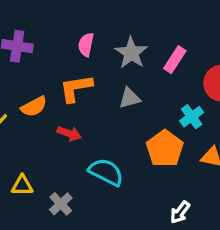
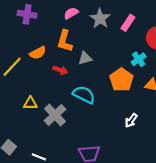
pink semicircle: (86, 45) -> (71, 13), turned 48
orange L-shape: (76, 88) -> (65, 41), turned -65
gray triangle: (130, 98) -> (85, 58), moved
gray cross: (61, 204) -> (55, 115), size x1.5

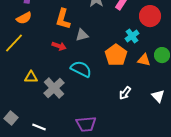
orange semicircle: (38, 53) -> (24, 18), moved

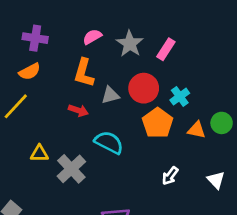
red circle: (150, 16) -> (144, 88), moved

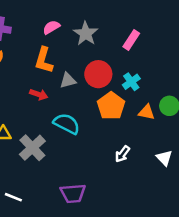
pink rectangle: (166, 49) -> (131, 40), moved

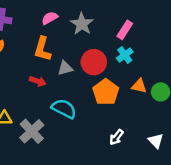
cyan cross: (131, 82) -> (125, 55), moved
orange triangle: (147, 112) -> (139, 86), moved

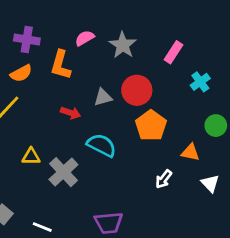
orange L-shape: (42, 49) -> (61, 65), moved
cyan cross: (125, 55) -> (200, 82), moved
orange triangle: (139, 86) -> (190, 152), moved

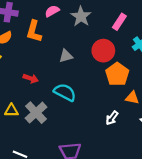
red circle: (137, 90) -> (103, 51), moved
red arrow: (71, 113) -> (31, 78), moved
orange pentagon: (151, 126) -> (117, 74), moved
yellow triangle: (31, 157) -> (11, 110), moved

